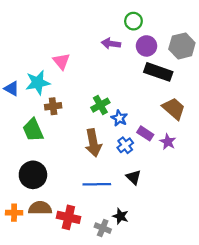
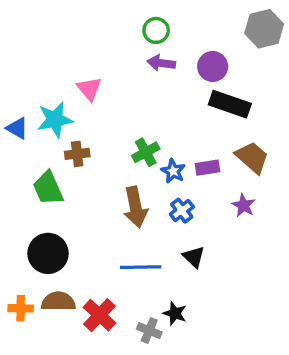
green circle: (133, 21) -> (156, 30), moved
gray hexagon: (182, 46) -> (264, 29), moved
purple rectangle: (145, 133) -> (208, 168), moved, turned -42
red cross: (68, 217) -> (99, 315), turned 30

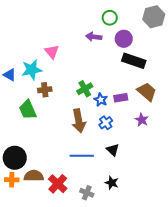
green circle: (156, 30) -> (110, 18), moved
black circle: (48, 253) -> (15, 158), moved
black star: (175, 313) -> (112, 183), moved

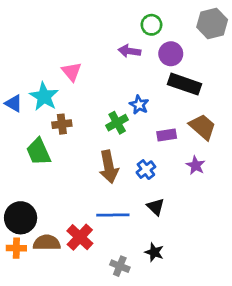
cyan star: (32, 70) -> (44, 96), turned -30
blue star: (101, 100) -> (139, 105), moved
red cross: (58, 184) -> (80, 237), moved

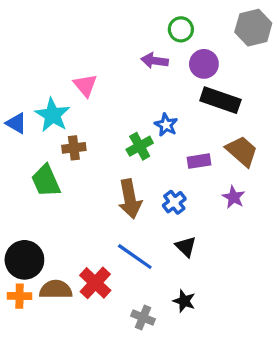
blue line: (113, 215) -> (135, 257), turned 36

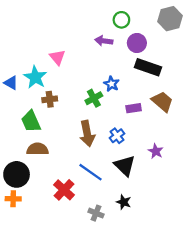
purple star: (234, 197) -> (156, 151), moved
black triangle: (186, 247) -> (125, 166), size x1.5
brown semicircle: (56, 289) -> (37, 149), moved

